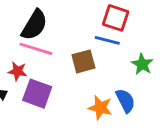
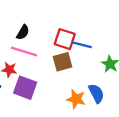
red square: (116, 18) -> (65, 39), moved
black semicircle: (34, 25) -> (23, 32), size x0.6

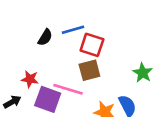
blue line: (82, 45) -> (73, 30), moved, turned -30
pink line: (24, 52) -> (68, 89), moved

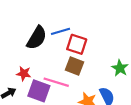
black semicircle: (45, 37) -> (37, 38), size x1.6
brown square: (89, 70) -> (75, 66), turned 36

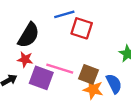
black semicircle: (37, 38) -> (29, 35), moved
brown square: (75, 66) -> (89, 74), moved

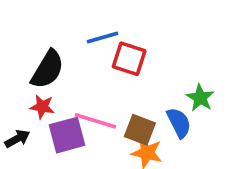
purple square: (41, 78) -> (67, 135), turned -35
blue semicircle: (114, 84) -> (179, 123), moved

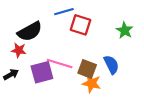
black semicircle: (48, 69) -> (30, 31), turned 30
green star: (200, 98) -> (125, 30), moved
red star: (42, 107) -> (19, 50), moved

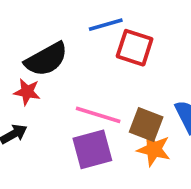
purple square: (42, 72) -> (92, 149), moved

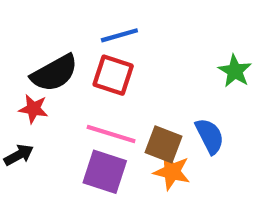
red square: (135, 48) -> (113, 75), moved
purple square: (92, 149) -> (105, 172), turned 33

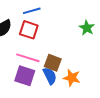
blue semicircle: (210, 136) -> (50, 76), moved
orange star: (172, 172) -> (72, 78), moved

